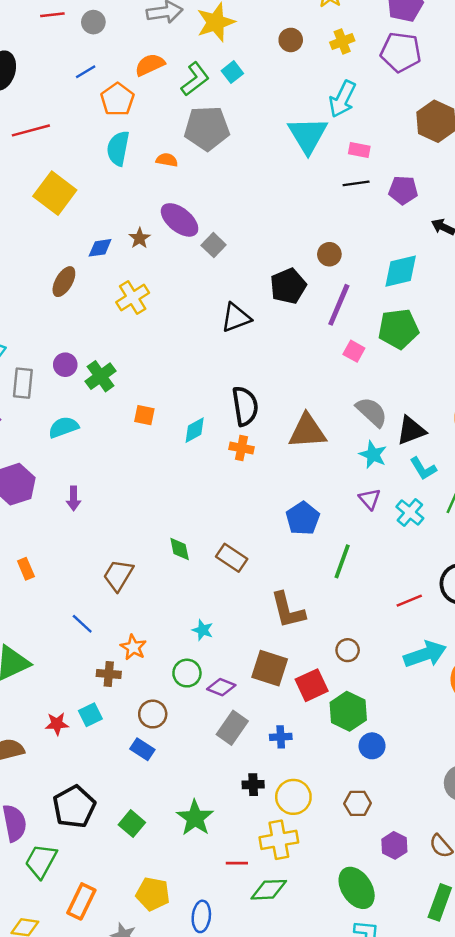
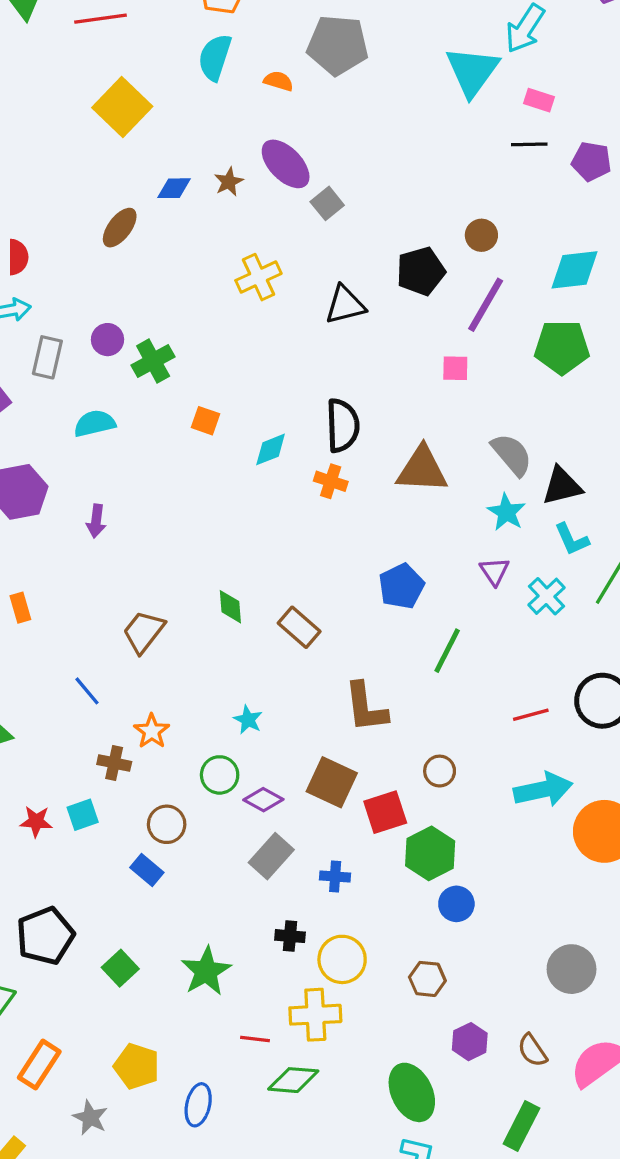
yellow cross: (133, 297) -> (258, 277), moved
pink square: (354, 351) -> (455, 368), moved, turned -35

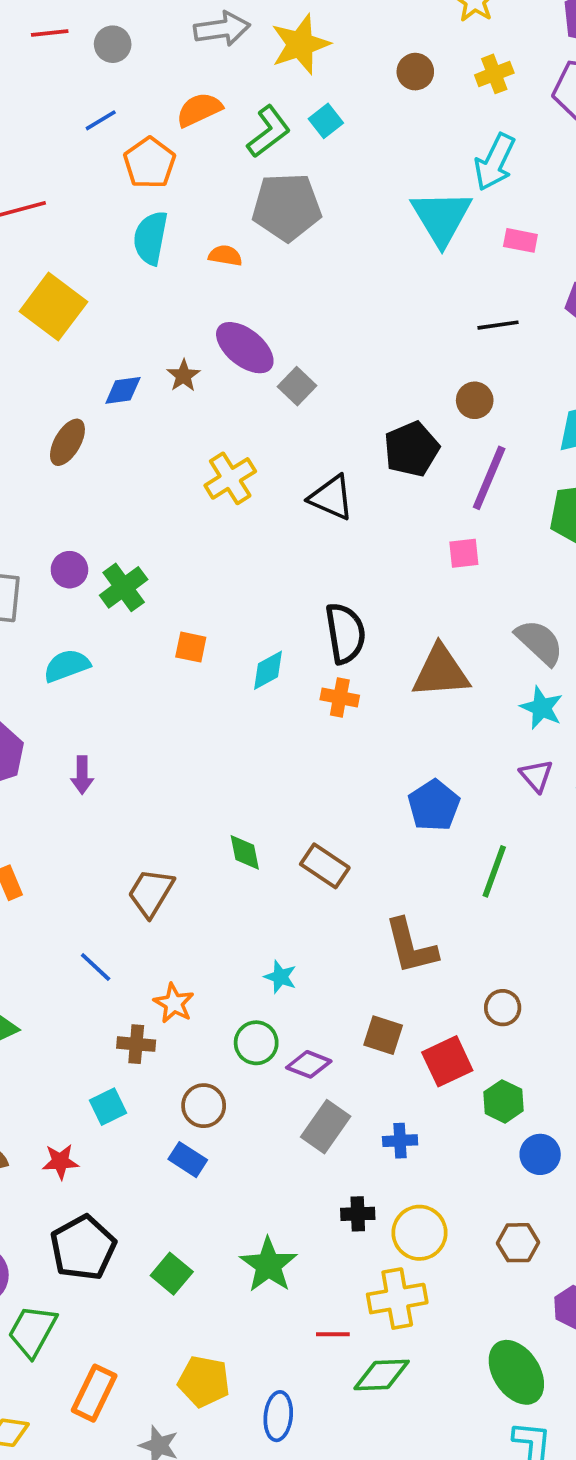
black line: (529, 144) -> (498, 325), moved
black triangle: (345, 305) -> (331, 498), turned 45
brown square: (332, 782) -> (383, 1035), size x0.7
red star: (36, 821) -> (60, 1162), moved
green hexagon: (430, 853) -> (503, 1101), size x0.7

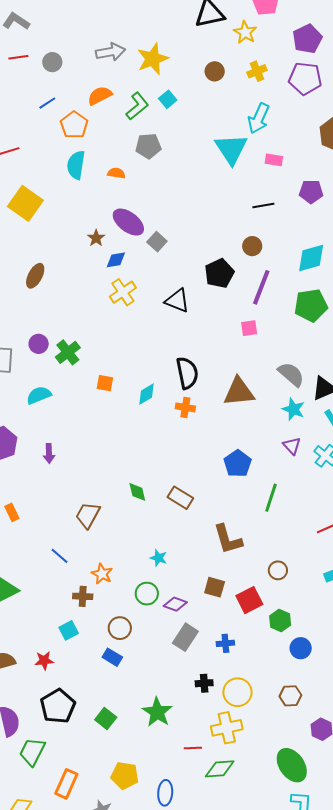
gray pentagon: (287, 207) -> (148, 146), size x0.7
blue diamond: (123, 390) -> (116, 260), moved

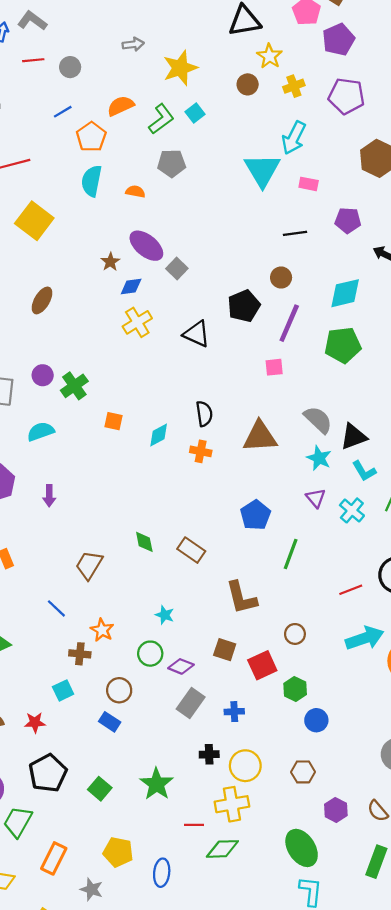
yellow star: (245, 32) -> (269, 56), moved
purple pentagon: (307, 39) -> (339, 40), moved
gray arrow: (111, 52) -> (133, 44), moved, size x0.7
black semicircle: (187, 373) -> (204, 414), size x0.7

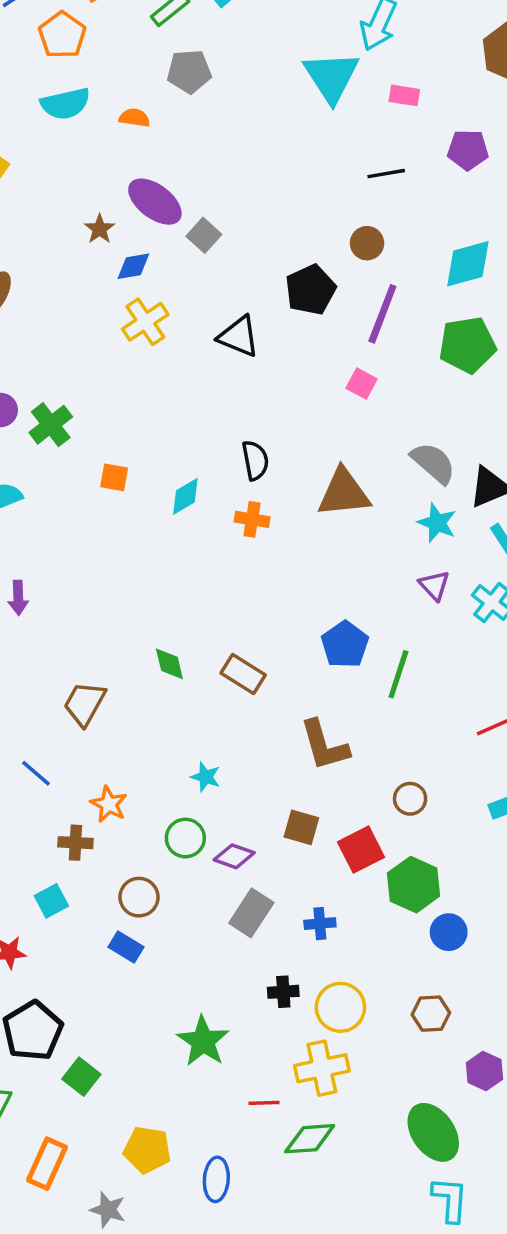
cyan semicircle: (92, 181) -> (65, 104), turned -112
pink square: (274, 367) -> (362, 384), turned 36
blue pentagon: (255, 515) -> (345, 644), moved
green hexagon: (295, 689) -> (414, 885), size x1.4
green square: (100, 789) -> (81, 1077), moved

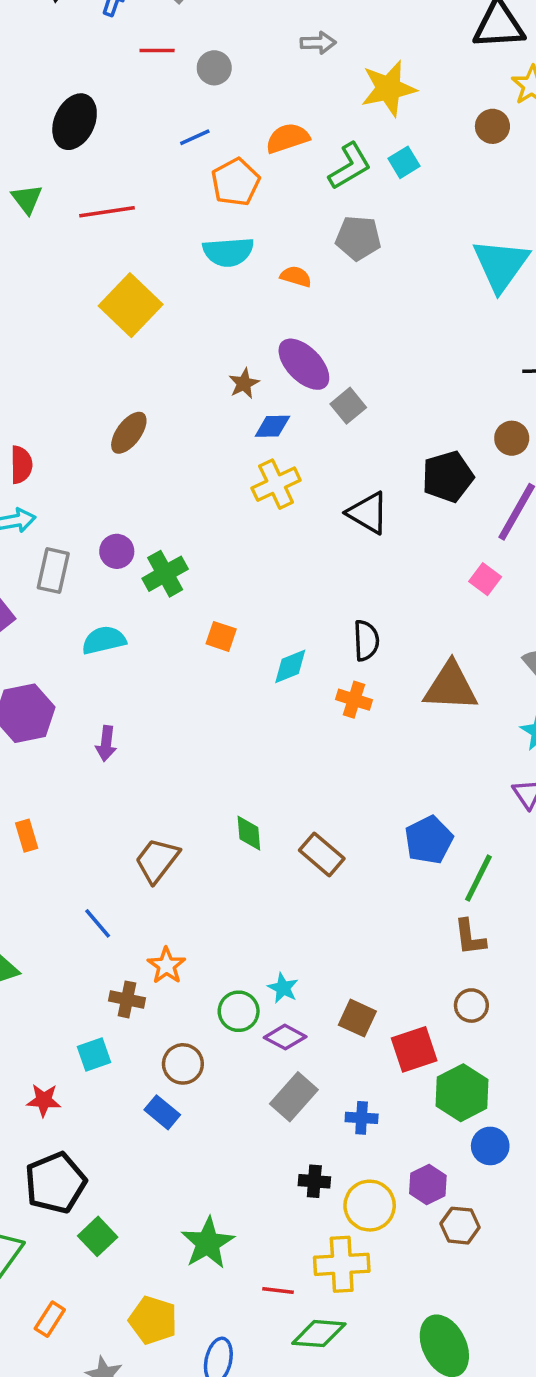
brown L-shape: (324, 745) -> (470, 937), moved, size x0.7
cyan star: (206, 777) -> (283, 988), moved
green star: (203, 1041) -> (208, 1243), moved
purple hexagon: (484, 1071) -> (428, 1184), moved
orange rectangle: (47, 1164) -> (50, 1319), size x0.7

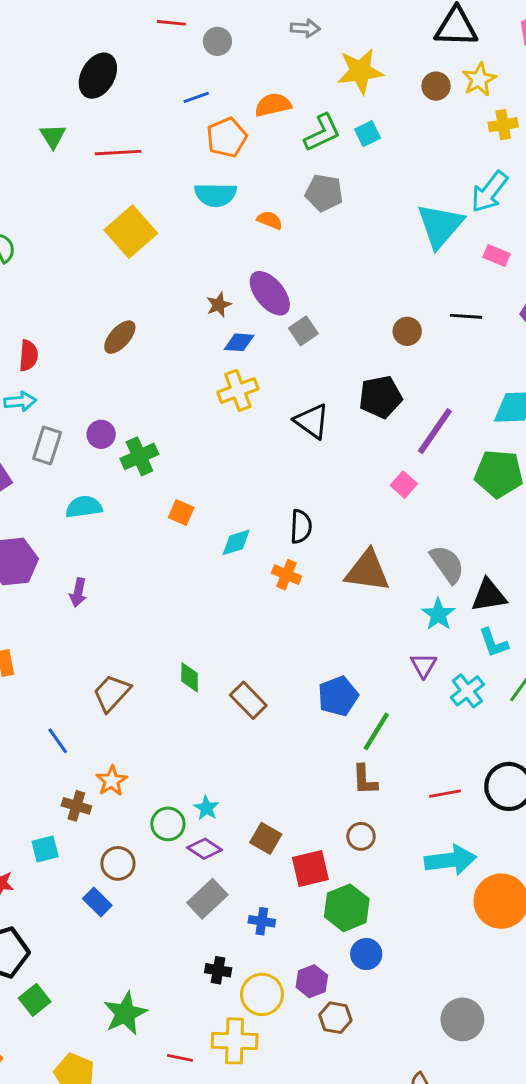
brown circle: (492, 126) -> (436, 86), moved
brown circle: (512, 438) -> (407, 331), moved

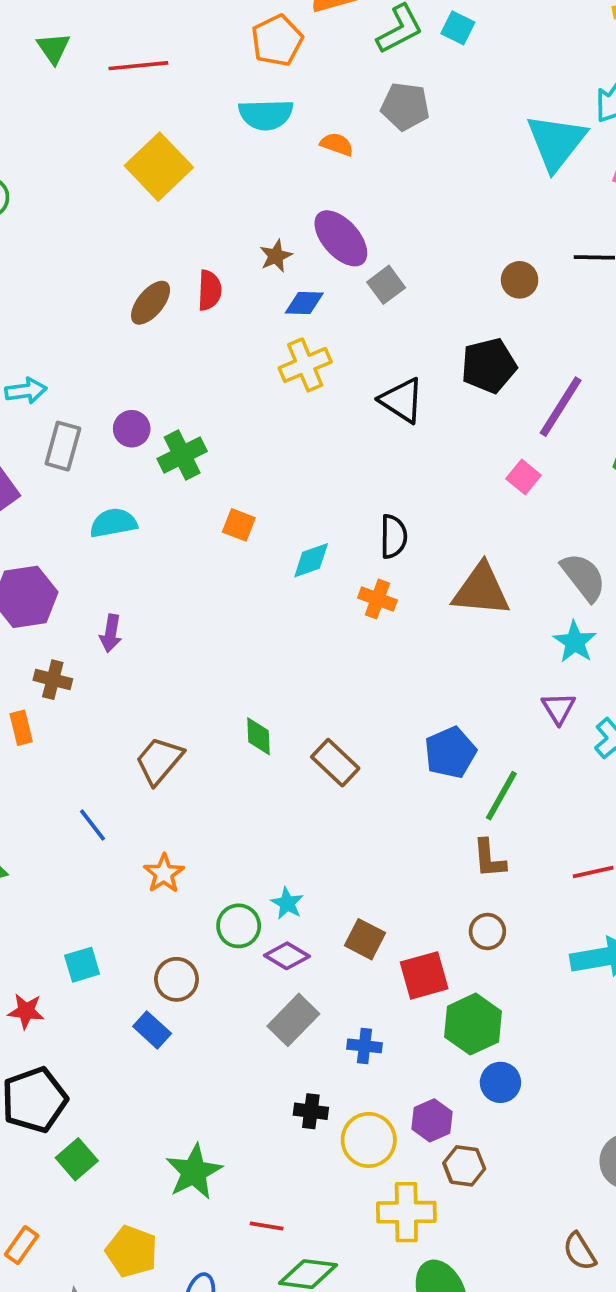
cyan square: (368, 134) -> (458, 28), turned -35
red semicircle: (28, 356) -> (210, 290), moved
brown cross: (76, 806) -> (53, 680), moved
yellow cross: (235, 1041) -> (406, 1212), moved

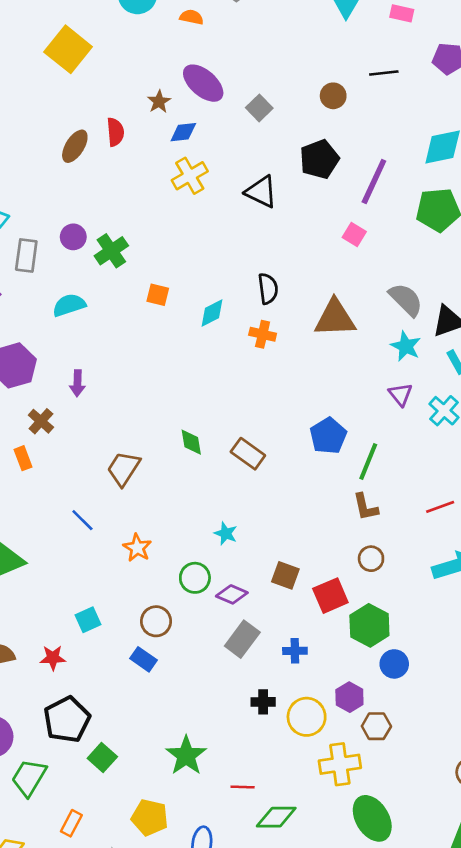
gray square: (386, 285) -> (259, 108), moved
brown cross: (53, 680) -> (41, 421), turned 35
cyan star: (287, 903) -> (226, 533), moved

